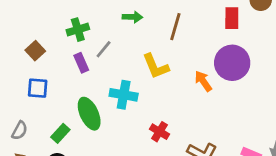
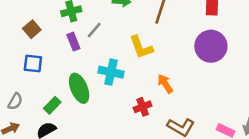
orange arrow: (203, 81) -> (165, 84), moved
red cross: (159, 132) -> (143, 107), turned 36

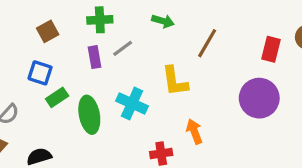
green rectangle: (52, 105) -> (57, 97), moved

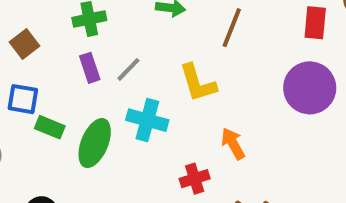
gray line: (123, 48) -> (128, 69), moved
green rectangle: (57, 97) -> (50, 127), turned 65
green ellipse: (89, 115) -> (95, 143), turned 42

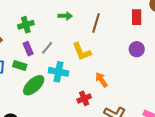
purple circle: (310, 88) -> (137, 49), size x0.6
green rectangle: (50, 127) -> (20, 65), moved
green ellipse: (95, 143) -> (34, 85), turned 30

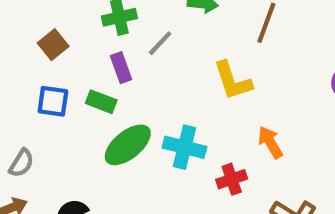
gray line: (47, 48) -> (160, 43), moved
cyan cross: (58, 72) -> (184, 147), moved

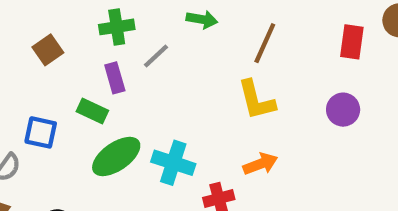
yellow L-shape: (233, 81) -> (256, 100), moved
blue square: (53, 101) -> (41, 132), moved
orange arrow: (270, 142) -> (260, 164), turned 96

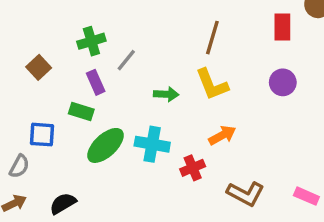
green arrow: (202, 19) -> (166, 94), moved

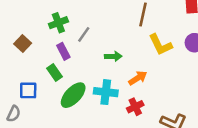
yellow L-shape: (212, 84) -> (160, 45), moved
green rectangle: (81, 112) -> (55, 72), turned 42
orange arrow: (222, 135) -> (138, 78), moved

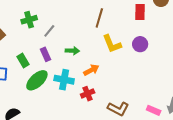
purple rectangle: (63, 51) -> (46, 54), moved

